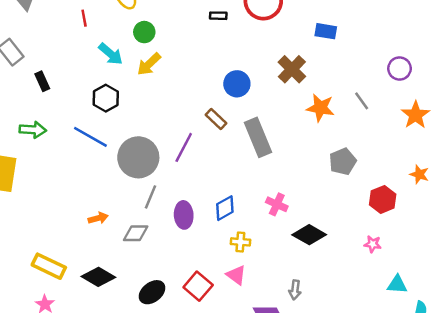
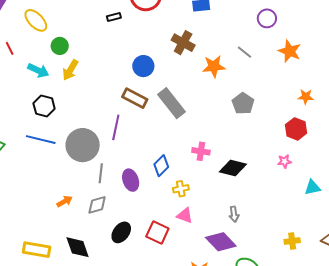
brown rectangle: (216, 119) -> (135, 98), size x1.4
red hexagon: (383, 199) -> (296, 129), moved
black diamond: (98, 277) -> (78, 247), turned 56
black ellipse: (152, 292) -> (121, 232), moved

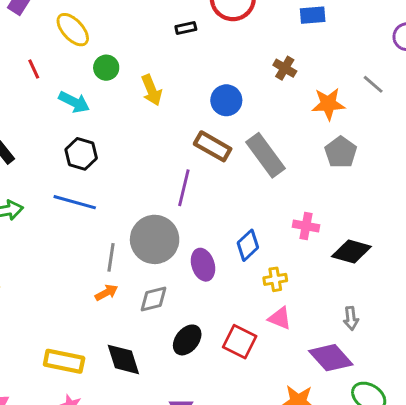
brown cross: (183, 43) -> (285, 68), size x0.7
yellow arrow: (70, 70) -> (152, 90), moved, turned -55
gray pentagon: (243, 104) -> (341, 152), moved
gray circle: (83, 145) -> (155, 239), moved
gray line: (101, 173) -> (111, 257), moved

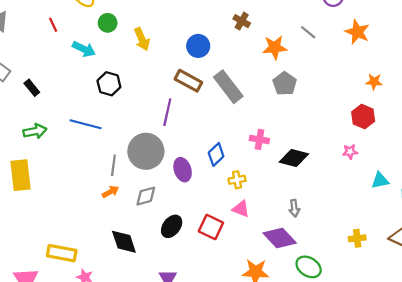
black hexagon: (81, 154) -> (109, 84), moved
yellow rectangle: (64, 361) -> (62, 253), moved

